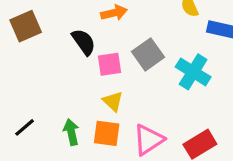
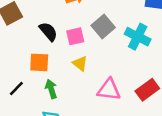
black semicircle: (84, 42) -> (48, 32), moved
orange square: (107, 133) -> (39, 62), moved
pink triangle: (148, 140) -> (109, 90), turned 45

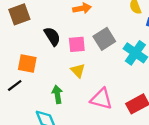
orange square: (39, 62) -> (27, 63), moved
green arrow: (51, 89) -> (57, 94), moved

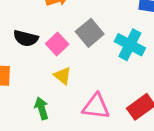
black semicircle: (52, 36) -> (26, 38), turned 144
pink square: (77, 44) -> (57, 44), turned -30

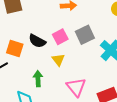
black semicircle: (26, 38) -> (37, 41), moved
pink triangle: (96, 106) -> (76, 87), turned 30

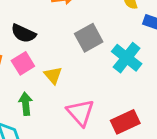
pink square: (60, 37) -> (23, 63), moved
black semicircle: (37, 41) -> (23, 33), moved

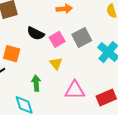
pink square: (23, 63) -> (57, 39), moved
pink triangle: (80, 113) -> (75, 90), turned -50

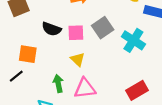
pink square: (57, 39) -> (76, 33), turned 35
pink triangle: (75, 90) -> (85, 88), moved

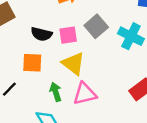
orange square: (28, 54) -> (32, 63), moved
yellow triangle: (78, 59) -> (73, 64), size x1.5

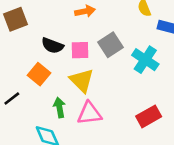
orange square: (32, 63) -> (39, 74), turned 30

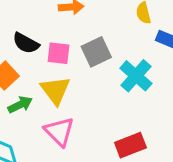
green arrow: (59, 107) -> (20, 105), moved, turned 66
pink triangle: (90, 113) -> (59, 132), turned 44

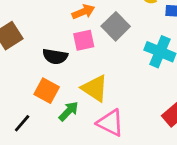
gray square: (96, 52) -> (116, 26), moved
pink square: (58, 53) -> (84, 40), moved

